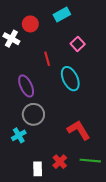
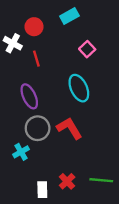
red line: (47, 59) -> (36, 59), moved
red L-shape: (79, 130) -> (69, 128), moved

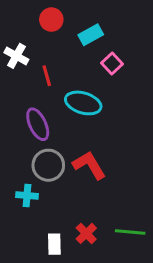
cyan rectangle: (69, 16) -> (91, 35), moved
red circle: (34, 27) -> (51, 20), moved
cyan ellipse: (79, 88) -> (83, 103), moved, turned -48
cyan cross: (21, 152) -> (27, 196), turned 35

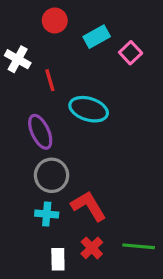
pink square: (112, 64) -> (131, 53), moved
red L-shape: (89, 165) -> (89, 206), moved
cyan cross: (27, 196) -> (47, 214), moved

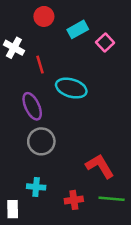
red L-shape: (89, 206) -> (100, 166), moved
cyan cross: (47, 214) -> (36, 187), moved
red cross: (92, 248) -> (74, 200), turned 36
white rectangle: (58, 259) -> (13, 209), moved

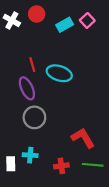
pink square: (105, 42) -> (87, 20), moved
white cross: (14, 48) -> (12, 20), moved
red line: (40, 65) -> (32, 65), moved
white rectangle: (13, 209) -> (11, 164), moved

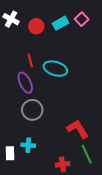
red circle: (37, 14) -> (36, 26), moved
green line: (93, 165) -> (87, 154), turned 60
red cross: (61, 166) -> (63, 164), moved

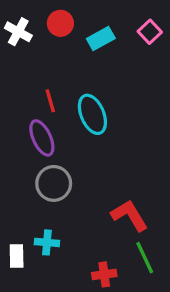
pink square: (82, 19) -> (150, 32), moved
red circle: (36, 26) -> (60, 23), moved
cyan ellipse: (55, 69) -> (92, 114), turned 50

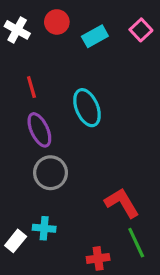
red line: (50, 101) -> (31, 87), moved
white rectangle: (17, 256) -> (16, 241), turned 40

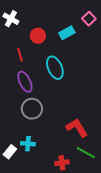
red circle: (57, 22) -> (38, 36), moved
cyan rectangle: (95, 36) -> (67, 33), moved
green line: (136, 243) -> (86, 153), turned -36

